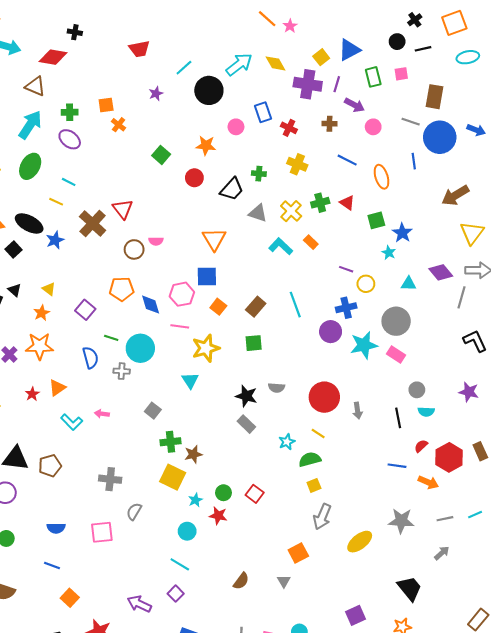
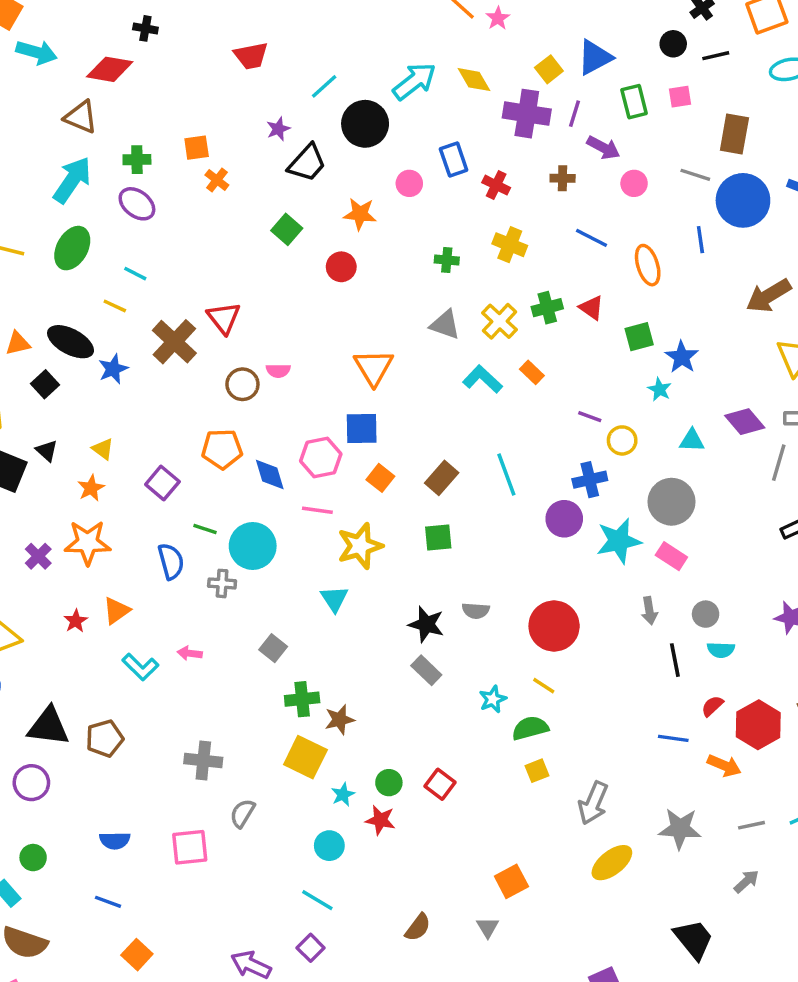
black trapezoid: (232, 189) -> (307, 163), moved
gray arrow: (358, 411) -> (649, 611), moved
gray arrow: (322, 517) -> (593, 803), moved

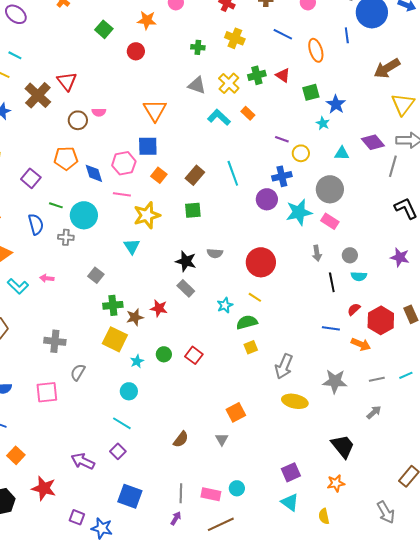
red star: (380, 820) -> (159, 308), moved
yellow ellipse: (612, 863) -> (295, 401), turned 50

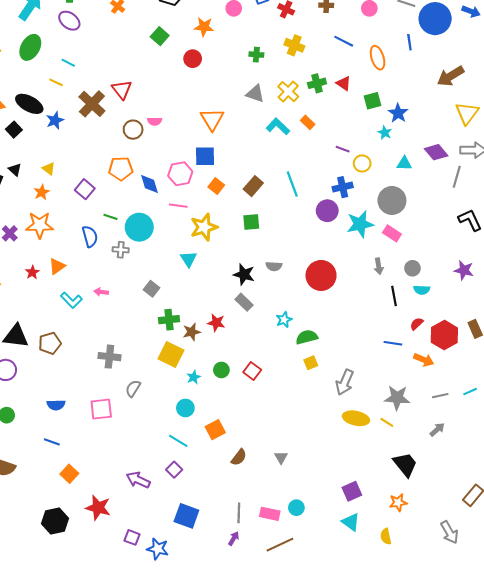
yellow line: (255, 297) -> (387, 422), moved
orange square: (236, 412) -> (215, 430), moved

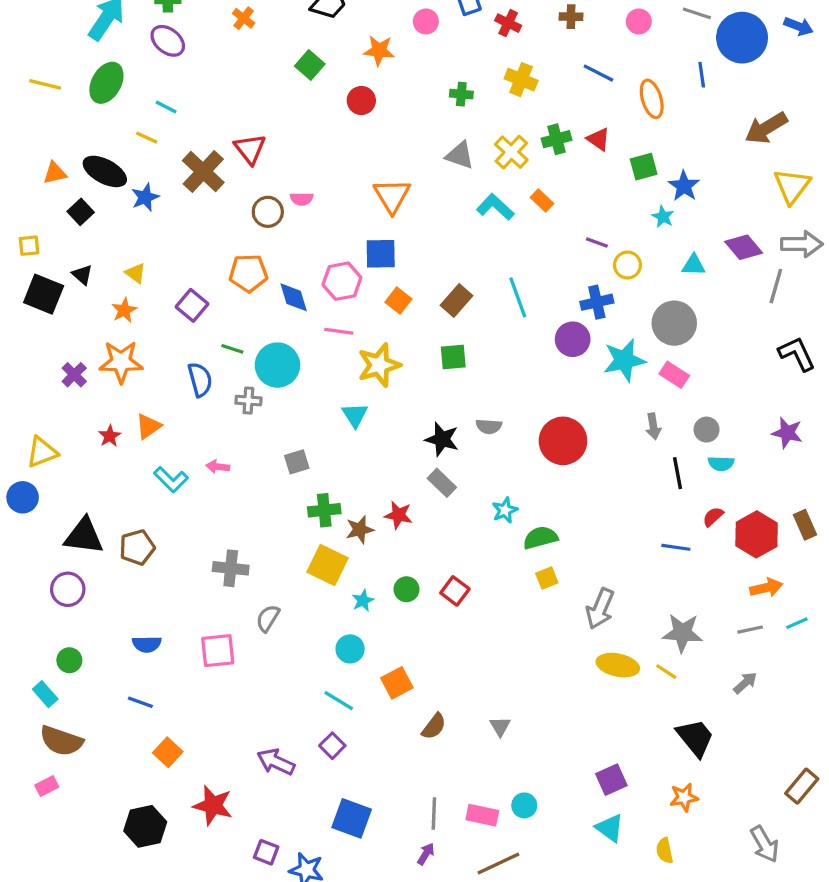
gray square: (152, 289) -> (297, 462), turned 35
orange arrow: (424, 360) -> (766, 588), moved, turned -36

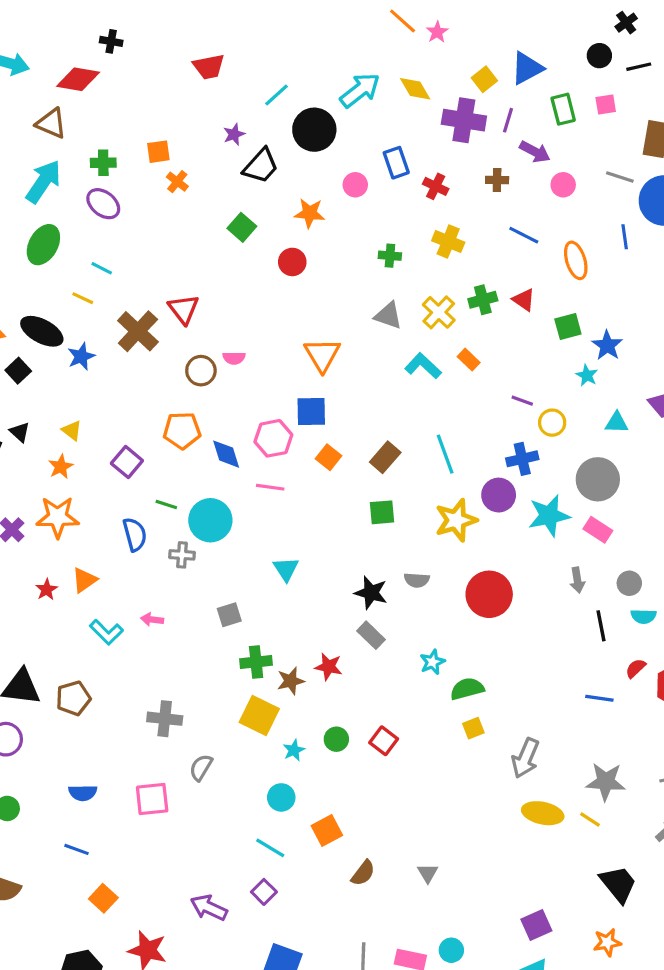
yellow star: (379, 365) -> (456, 520), moved

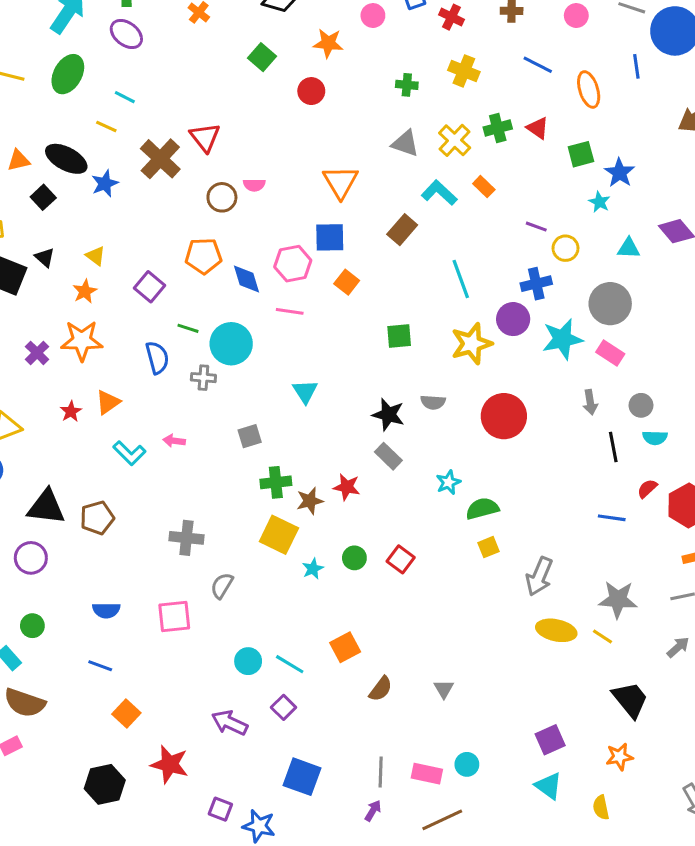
brown rectangle: (385, 457) -> (402, 230), moved
cyan circle: (281, 797) -> (248, 661), moved

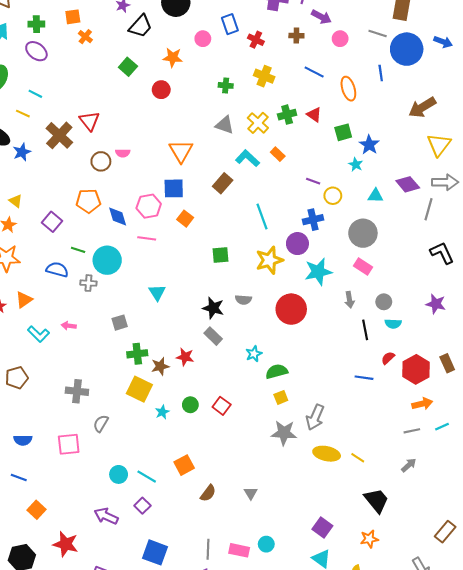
cyan star: (562, 339) -> (318, 272), moved
blue semicircle: (157, 358) -> (57, 270), turned -60
gray star: (618, 599) -> (284, 433), moved
purple square: (550, 740) -> (322, 527), turned -30

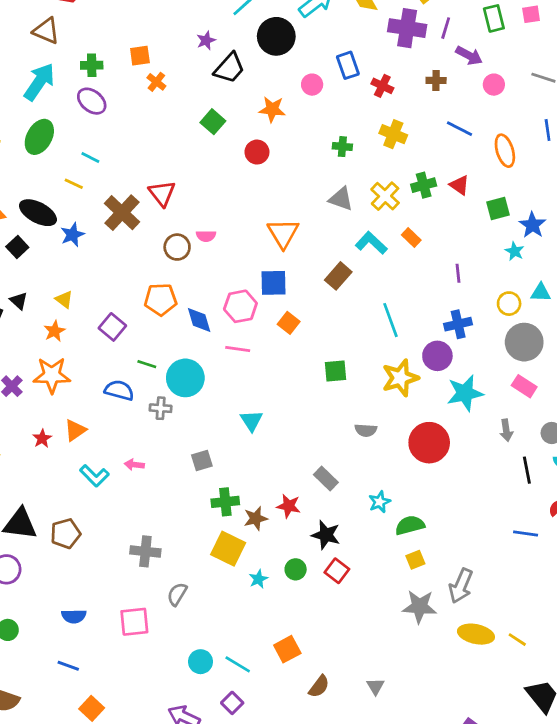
purple line: (313, 181) -> (458, 273), turned 64
yellow circle: (333, 196) -> (509, 304), moved
black star: (213, 308) -> (326, 535), moved

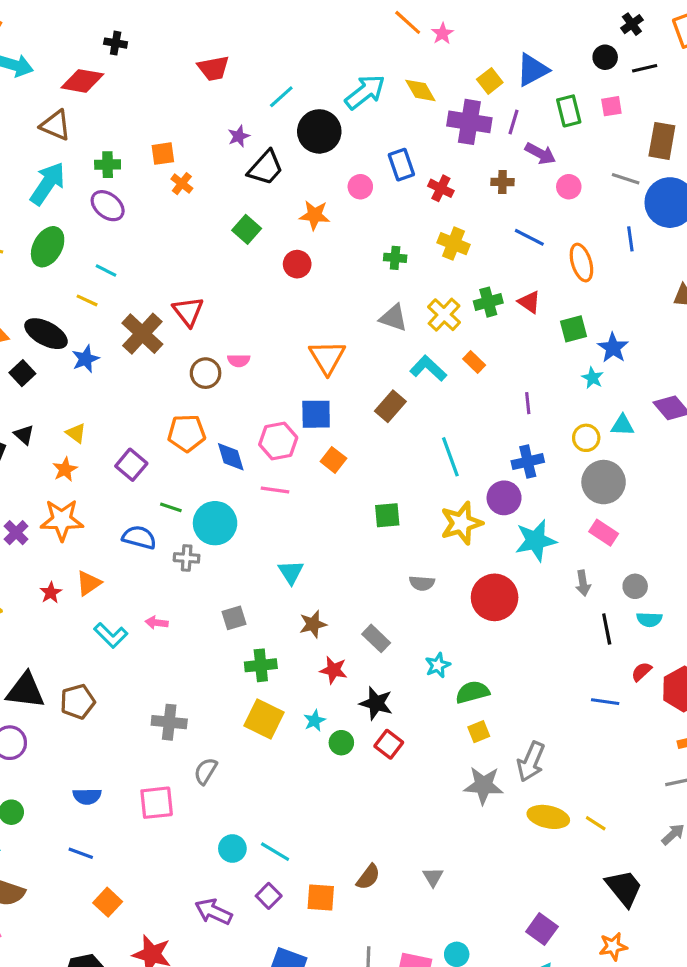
brown star: (256, 518) -> (313, 624), moved
cyan star: (258, 579) -> (315, 721), moved
orange square: (287, 649) -> (321, 897), moved, turned 32

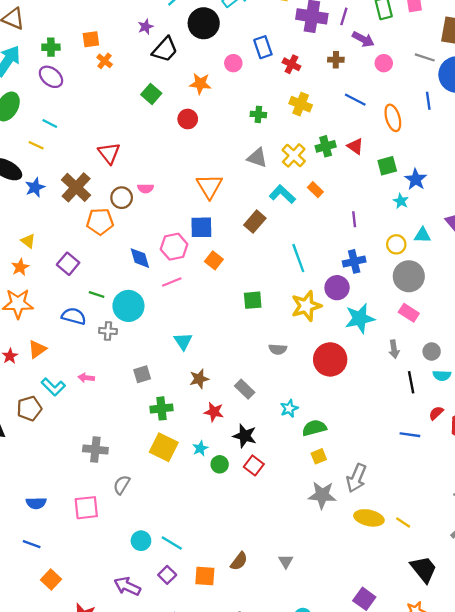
brown cross: (142, 334) -> (76, 187), moved
orange pentagon: (187, 433) -> (100, 222), moved
pink line: (275, 490) -> (172, 282), turned -30
brown pentagon: (78, 702) -> (29, 408), moved

